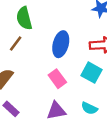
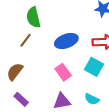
blue ellipse: (61, 44) -> (66, 41), turned 55

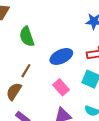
brown line: (26, 40) -> (26, 71), moved

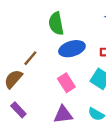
green semicircle: (27, 37) -> (56, 23), moved

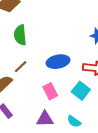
green semicircle: (56, 23) -> (20, 35), moved

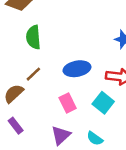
purple triangle: (45, 119) -> (61, 135), turned -42

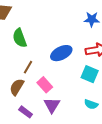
pink rectangle: (68, 103) -> (45, 85), moved
purple triangle: (61, 135) -> (52, 105), moved

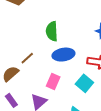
green semicircle: (20, 38) -> (52, 31), moved
pink rectangle: (45, 85) -> (53, 81), moved, turned 49

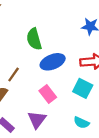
pink rectangle: (53, 81) -> (48, 94), turned -49

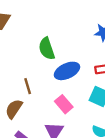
brown line: (14, 75) -> (28, 86), turned -49

